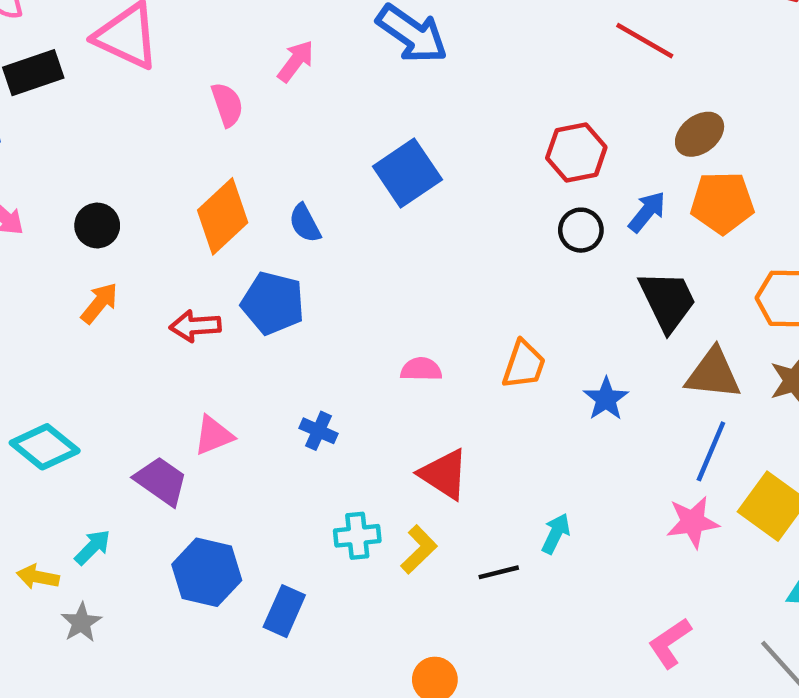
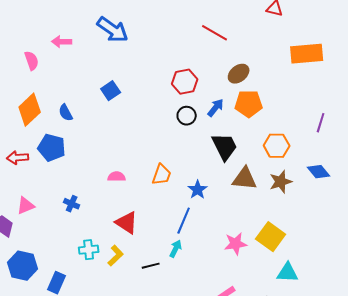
pink arrow: (296, 61) -> (62, 42), turned -126
blue square: (407, 173) -> (111, 91), size x0.7
blue line: (711, 451) -> (184, 221), moved

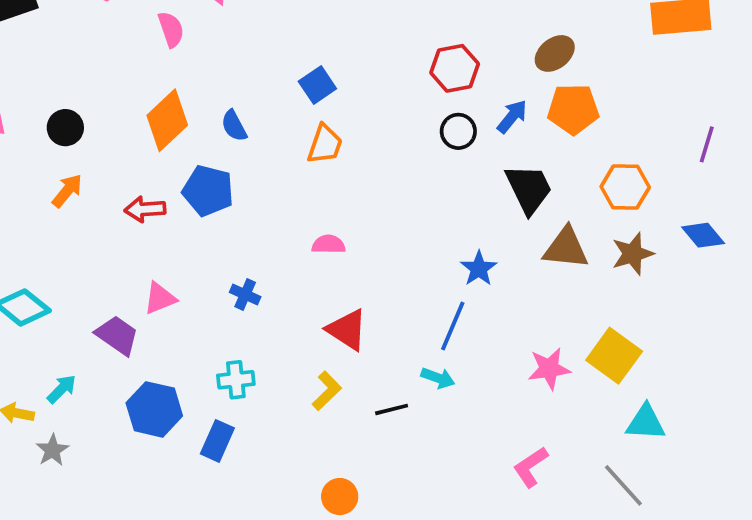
orange trapezoid: (162, 175) -> (325, 144), moved
cyan arrow: (176, 249) -> (438, 378), turned 84
cyan cross: (89, 250) -> (236, 380), moved

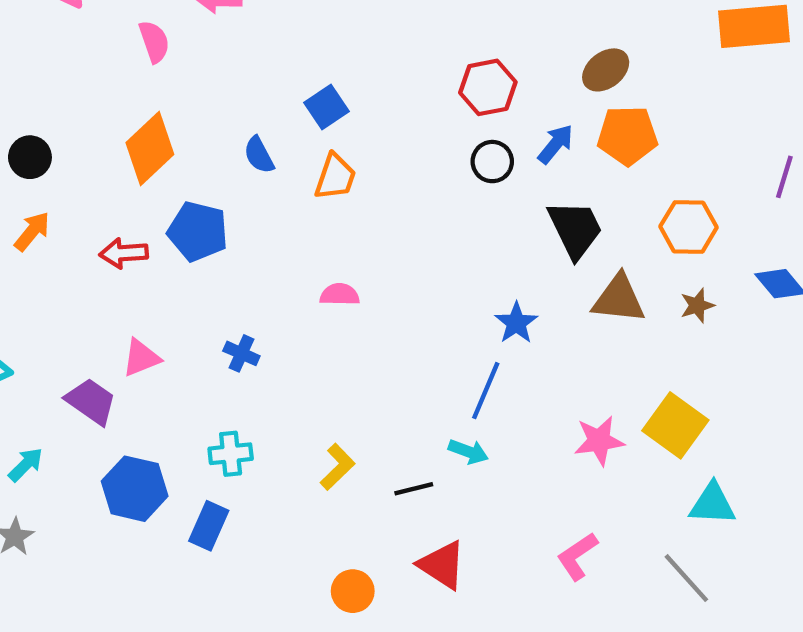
blue semicircle: (234, 126) -> (259, 155), moved
brown star: (633, 254) -> (697, 305), size x0.7
red triangle: (347, 330) -> (442, 565), moved

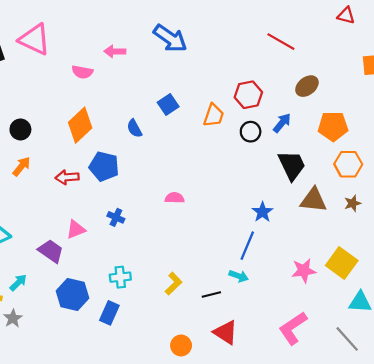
pink semicircle: (154, 42) -> (82, 72), turned 120
orange pentagon: (627, 135) -> (333, 126), moved
orange trapezoid: (335, 177) -> (214, 115), moved
blue cross: (241, 353) -> (116, 217), moved
pink L-shape: (577, 556) -> (293, 328), size x1.4

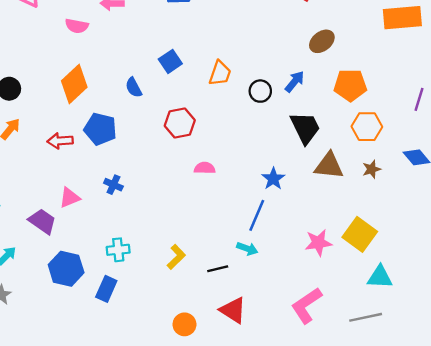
red hexagon: (248, 95) -> (180, 123), moved
pink semicircle: (175, 198) -> (205, 168), moved
gray line: (347, 339) -> (366, 317), turned -60

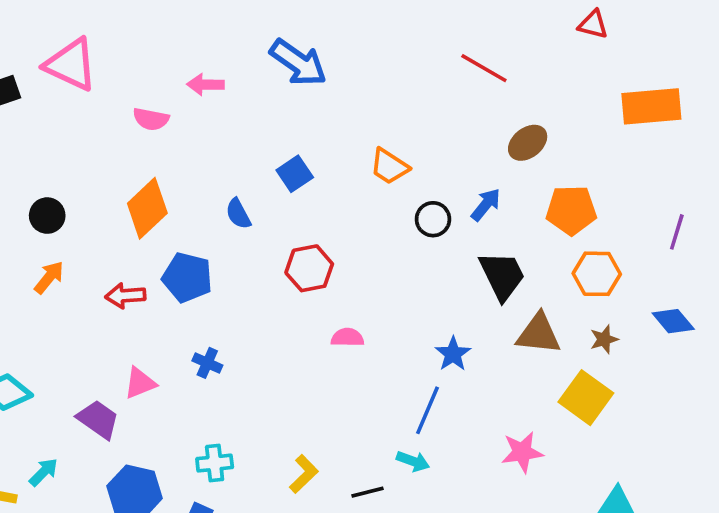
orange trapezoid: (220, 73) -> (389, 166), moved, turned 104
yellow square: (360, 234) -> (586, 398), moved

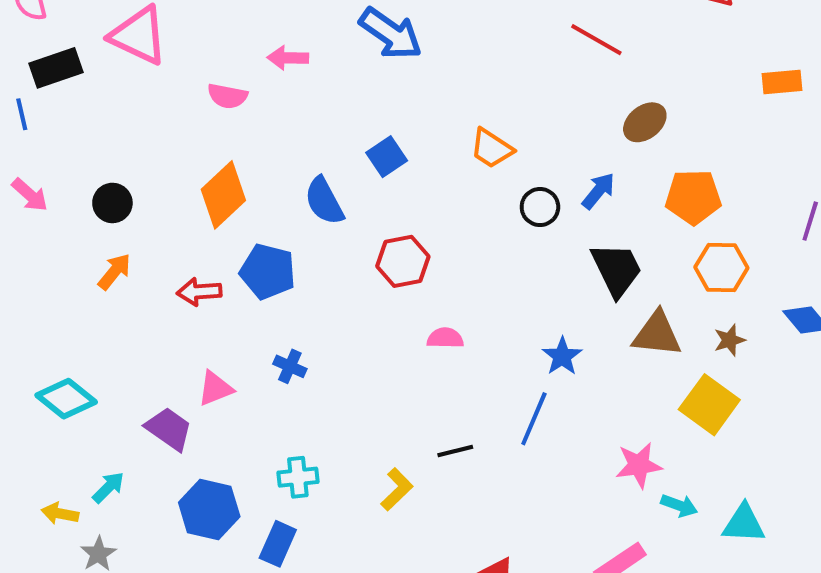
orange rectangle: (651, 106) -> (782, 82), size x0.6
blue semicircle: (238, 214) -> (324, 201), size x1.4
cyan arrow: (413, 461) -> (679, 505), moved
black line: (367, 492) -> (455, 451), moved

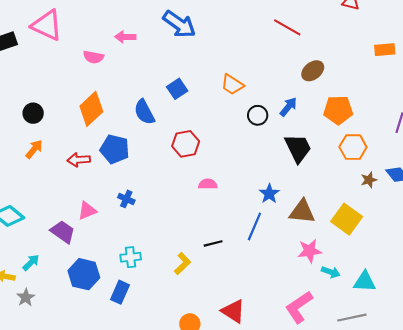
brown triangle: (657, 334) -> (302, 212), moved
brown star: (730, 340) -> (369, 180), moved

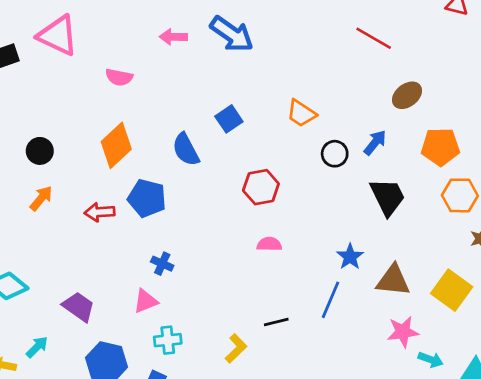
pink arrow: (125, 37) -> (173, 37), moved
red hexagon: (186, 144) -> (261, 187), moved
pink triangle: (87, 211) -> (145, 301), moved

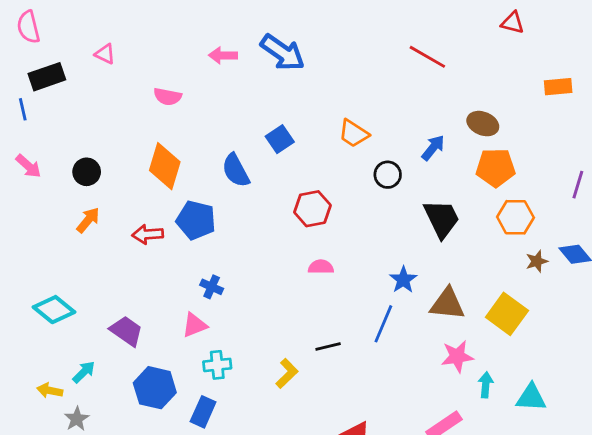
pink triangle: (58, 35) -> (105, 54), size x0.5
brown ellipse: (407, 95) -> (483, 124), moved, turned 60
blue arrow: (375, 143) -> (433, 148), moved
orange diamond: (116, 145) -> (165, 166), turned -30
cyan arrow: (431, 360) -> (486, 385), turned -105

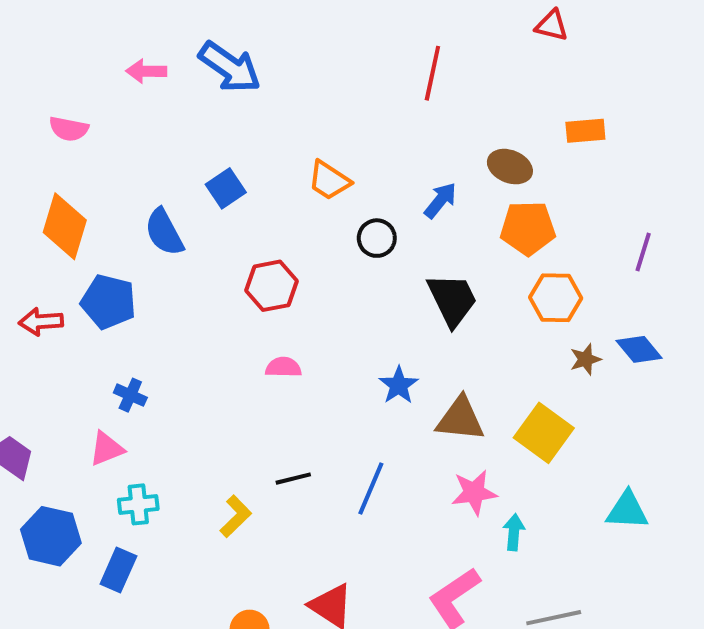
red line: (427, 57) -> (432, 73), turned 72
orange rectangle: (558, 87) -> (585, 131), moved
blue line: (383, 324) -> (371, 489), moved
cyan triangle: (531, 398) -> (627, 510), moved

